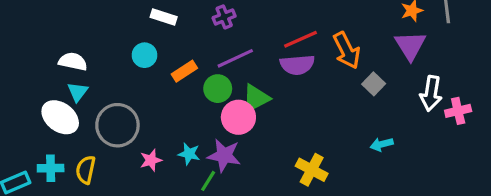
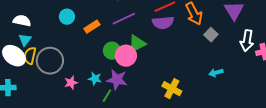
green circle: (218, 89) -> (112, 51), moved
yellow semicircle: (86, 170) -> (30, 56), moved

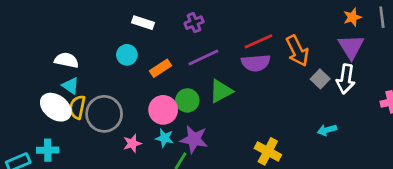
cyan triangle: (25, 40) -> (71, 86), turned -32
white arrow: (247, 41) -> (346, 79), moved
pink circle: (126, 56) -> (163, 110), moved

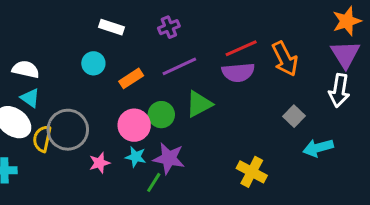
orange star: (352, 17) -> (347, 21), size x1.4
gray square: (320, 79) -> (294, 116), moved
yellow semicircle: (77, 107) -> (42, 139), moved
cyan arrow: (327, 130) -> (318, 148), size x1.4

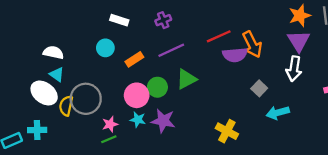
purple semicircle: (238, 72) -> (235, 55), moved
green line: (154, 182) -> (109, 139), moved, turned 35

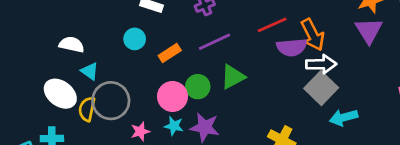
white arrow: (294, 69) -> (321, 64), moved, turned -100
cyan triangle: (57, 74) -> (90, 71), moved
gray square: (259, 88) -> (321, 88), size x1.6

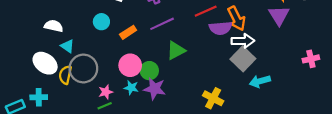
green circle: (198, 87) -> (149, 71), moved

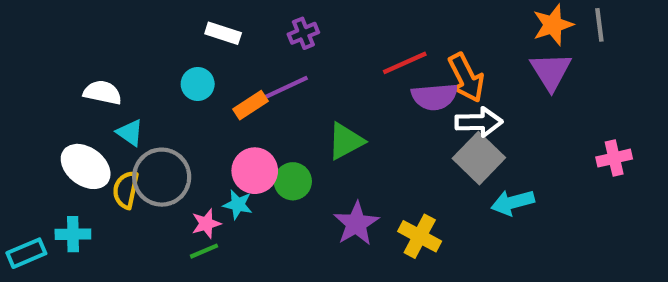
purple line: (162, 24) -> (284, 88), moved
cyan star: (131, 88) -> (238, 205), moved
purple star: (155, 89) -> (356, 224), moved, turned 30

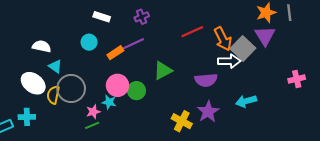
purple semicircle: (434, 97) -> (206, 80), moved
gray square: (479, 158) -> (243, 48), moved
purple star: (356, 224) -> (208, 112), moved
yellow cross: (420, 236) -> (182, 121), moved

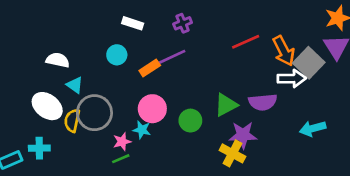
green triangle: (163, 71) -> (226, 105), moved
green circle: (136, 91) -> (190, 121), moved
purple star: (208, 112) -> (243, 135), moved, turned 30

